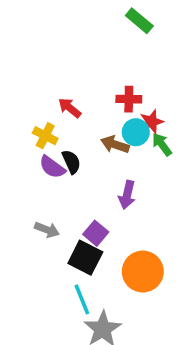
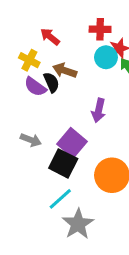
brown arrow: (115, 144) -> (65, 71), moved
purple square: (96, 233) -> (72, 143), size x1.4
cyan line: (82, 299) -> (60, 199), turned 70

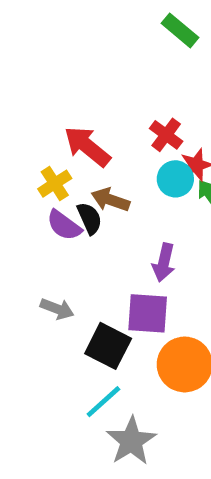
red cross: (100, 29) -> (166, 135), turned 36
red arrow: (50, 37) -> (87, 146), size x1.5
yellow cross: (29, 60) -> (55, 184), turned 30
purple square: (72, 143) -> (148, 313), moved, turned -36

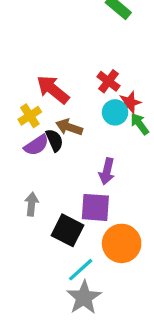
purple semicircle: (64, 225) -> (36, 145), turned -70
gray arrow: (57, 309) -> (31, 204), turned -105
cyan line: (103, 402) -> (81, 270), moved

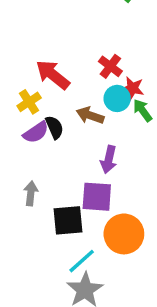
red star: (130, 103) -> (132, 88), turned 30
brown arrow: (69, 127) -> (90, 115), moved
black square: (68, 230) -> (68, 220), turned -32

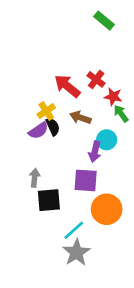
red arrow: (53, 75) -> (67, 86), moved
cyan circle: (117, 98) -> (107, 140), moved
yellow cross: (29, 102) -> (46, 111), moved
black square: (68, 220) -> (49, 200), moved

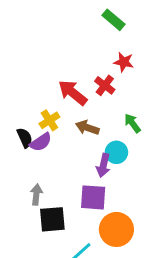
red star: (113, 97) -> (124, 62), moved
black semicircle: (53, 127) -> (25, 138), moved

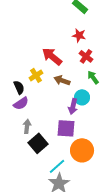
red star: (124, 62) -> (79, 35), moved
red cross: (105, 85) -> (86, 56), moved
purple semicircle: (41, 142) -> (21, 103), moved
black square: (52, 219) -> (38, 143), turned -36

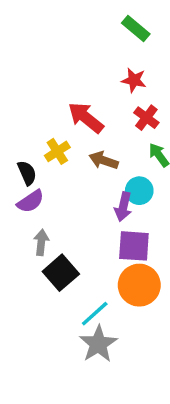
purple square: (66, 128) -> (134, 246), moved

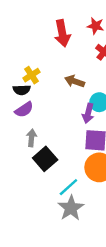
red arrow: (86, 118) -> (62, 33), moved, turned -140
yellow cross: (57, 151) -> (32, 75), moved
black semicircle: (27, 173) -> (22, 90), turned 112

